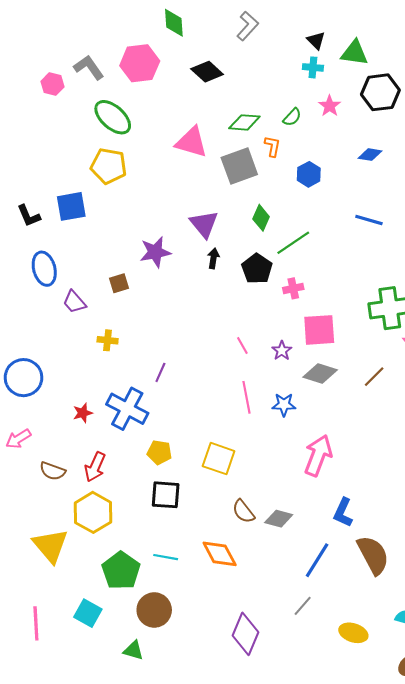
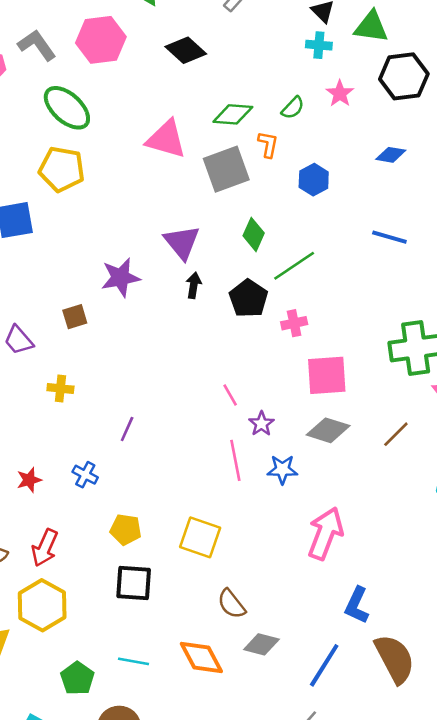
purple star: (282, 351) -> (261, 424), moved
blue cross: (127, 409) -> (85, 475), size x0.5
gray diamond: (279, 519) -> (261, 644), moved
green pentagon: (121, 571) -> (77, 678), size x0.7

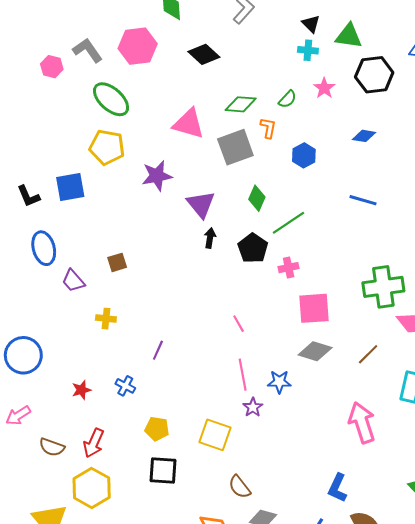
purple star: (120, 278) -> (157, 176), moved
purple star: (261, 424) -> (253, 407), moved
pink arrow: (325, 533) -> (362, 423), moved, turned -39

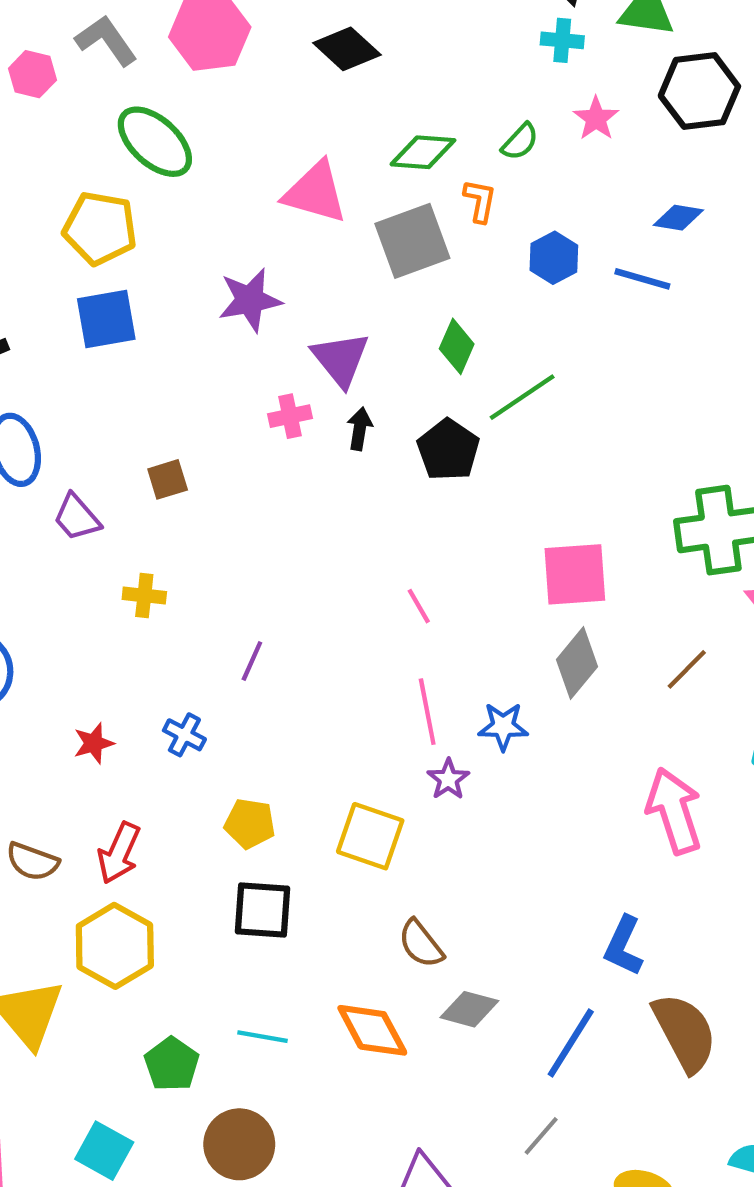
yellow pentagon: (107, 147) -> (100, 228), moved
blue square: (70, 187) -> (106, 319), moved
blue line: (363, 200) -> (642, 279), moved
pink cross: (289, 268) -> (290, 416), moved
gray diamond: (315, 351) -> (577, 663), turned -68

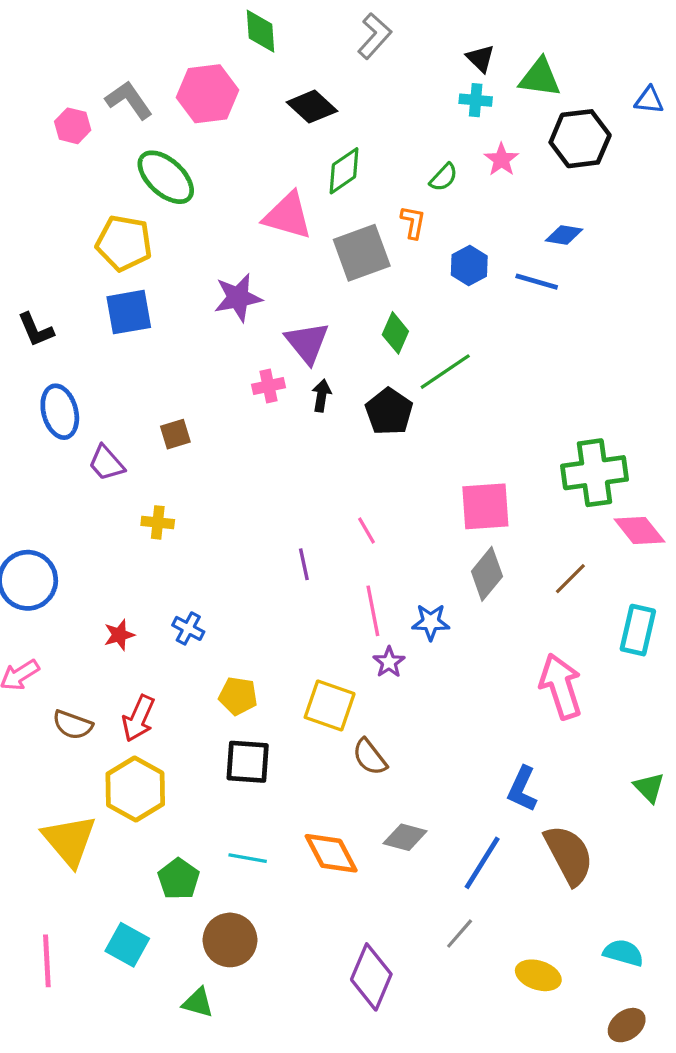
green diamond: (423, 152) -> (344, 171), moved, turned -39
purple line: (252, 661) -> (304, 564), moved, turned -36
brown semicircle: (421, 944) -> (370, 757), moved

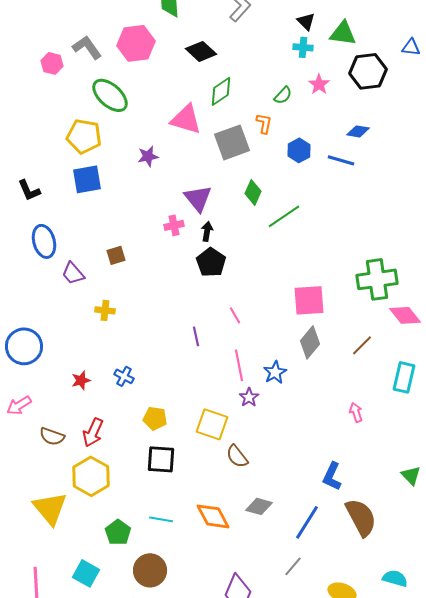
purple star: (238, 298) -> (148, 156), moved, size x0.7
black pentagon: (389, 412) -> (211, 262), moved
blue star: (431, 622) -> (275, 372), turned -30
pink arrow: (561, 686) -> (356, 412), size x0.5

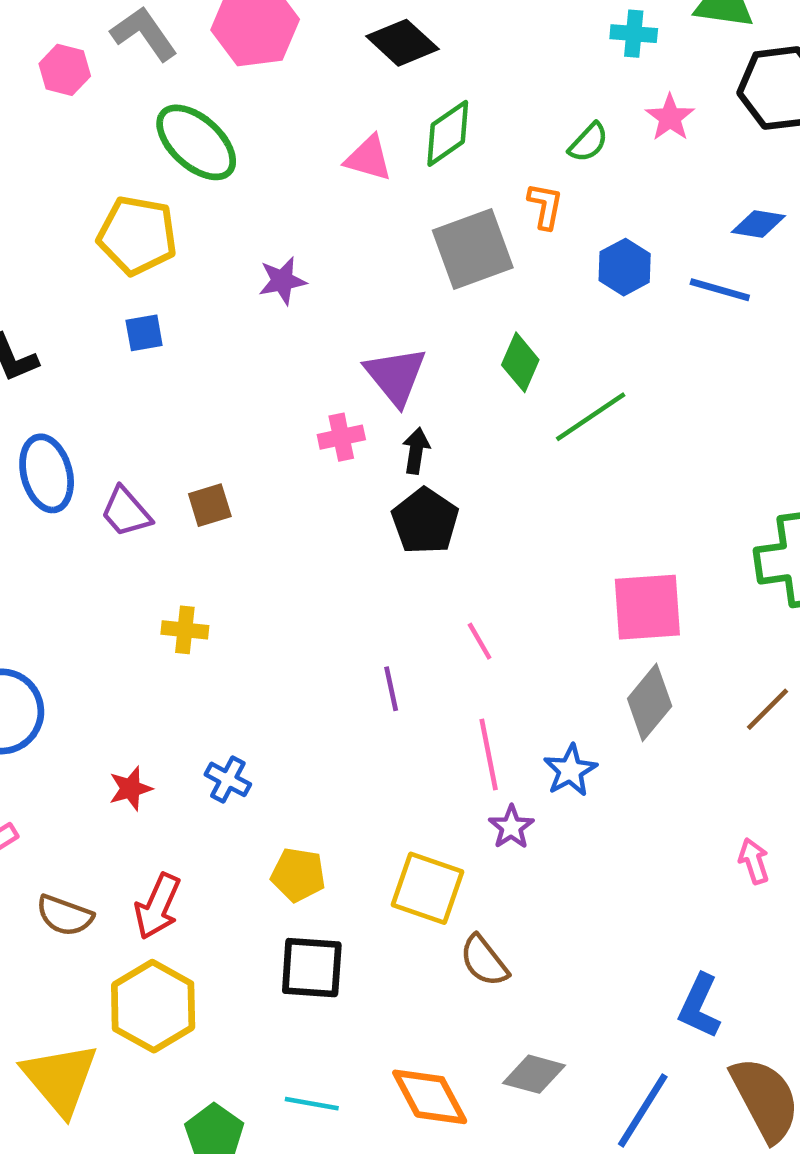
pink triangle: (186, 119) -> (368, 158), moved, size x0.7
blue square: (87, 179) -> (144, 333), size x0.6
purple trapezoid: (73, 273) -> (126, 512), moved

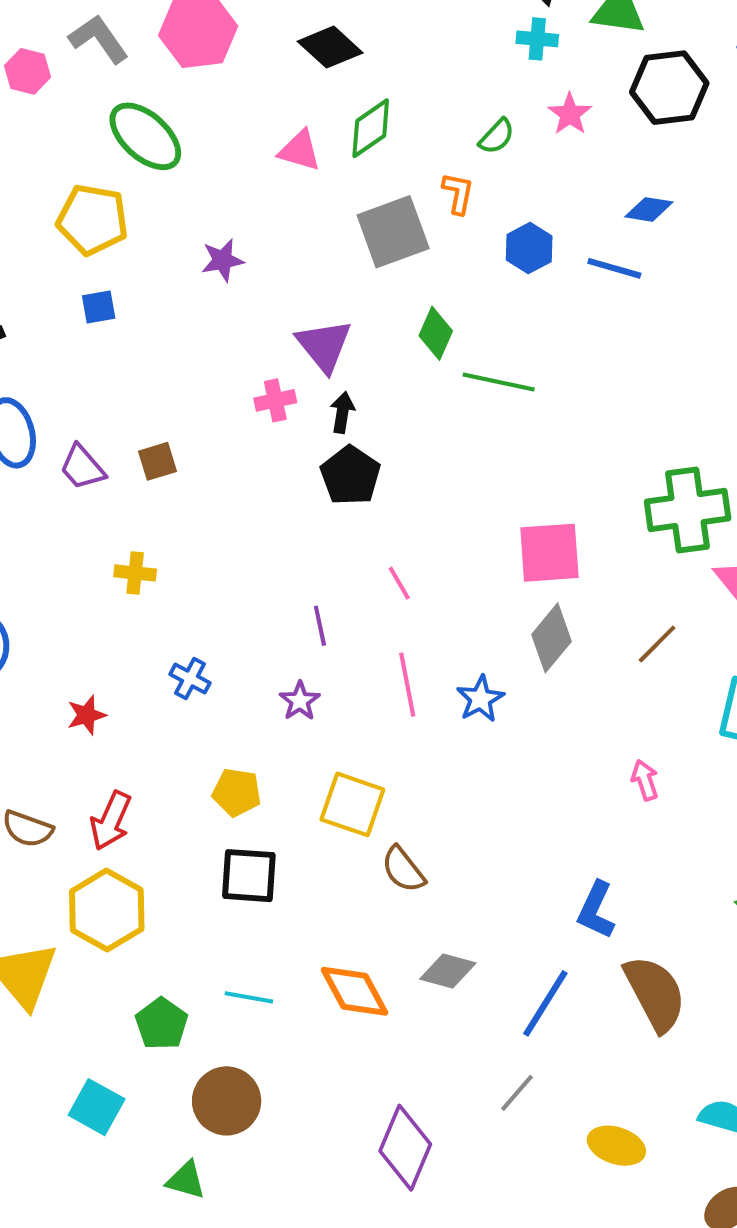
green line: (591, 417) -> (499, 382), turned 46
blue cross: (228, 779) -> (190, 679), moved
purple star: (511, 827) -> (300, 701), moved

